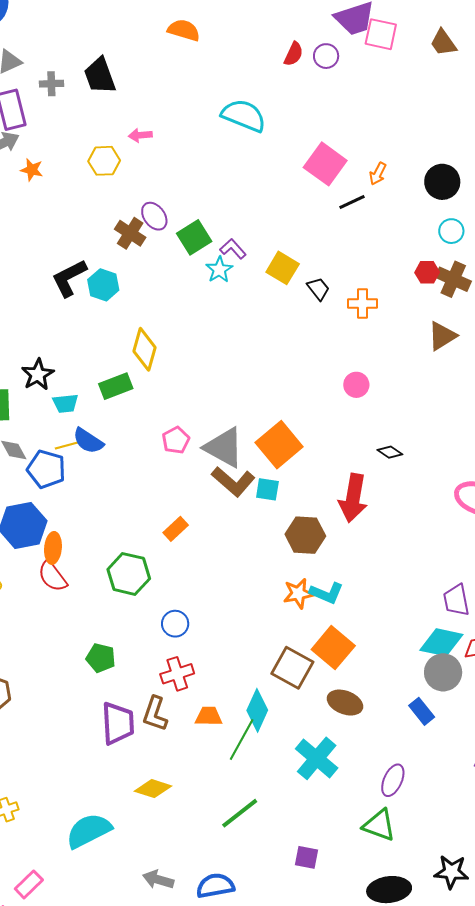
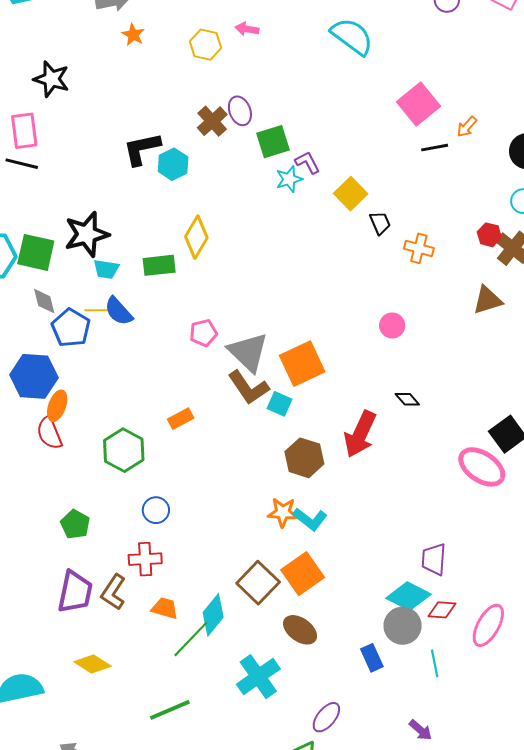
black star: (38, 375) -> (87, 234), size x1.4

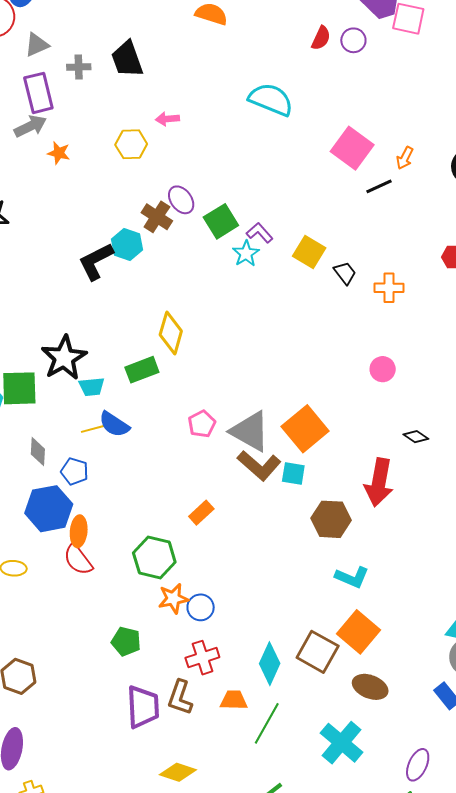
cyan hexagon: (173, 164) -> (127, 245), moved
gray diamond: (44, 301) -> (38, 452), moved, turned 32
blue pentagon: (71, 328) -> (75, 471), moved, size x0.7
orange star: (283, 512) -> (173, 599), moved
cyan diamond: (213, 615) -> (270, 664), moved

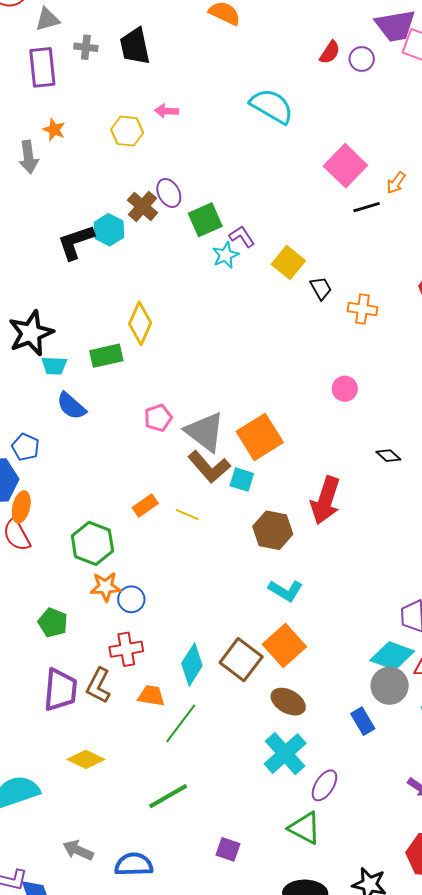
gray arrow: (30, 126) -> (29, 157), moved, turned 100
yellow line: (93, 429) -> (187, 514), moved, turned 30
black diamond: (416, 437) -> (388, 456), moved
cyan cross: (342, 743) -> (285, 754), moved

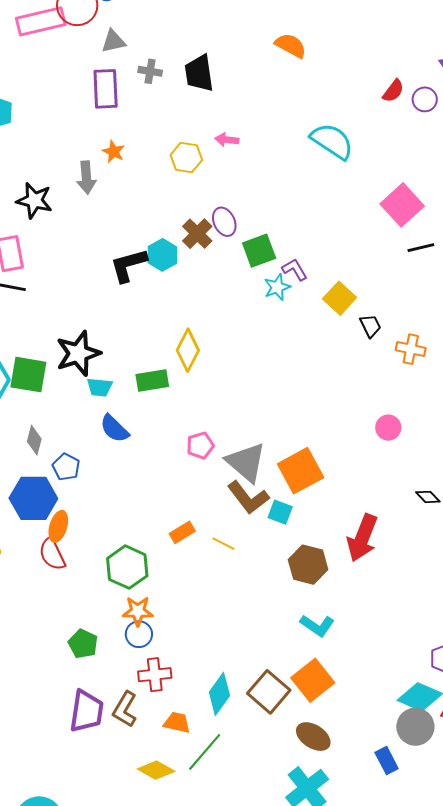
blue circle: (131, 599) -> (139, 634), moved
yellow diamond: (86, 759) -> (156, 770), moved

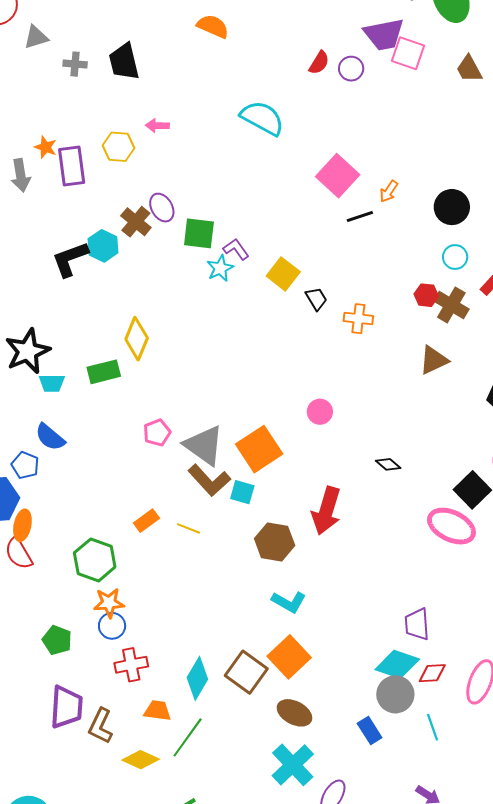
purple rectangle: (106, 89) -> (72, 166), moved
green square: (259, 251) -> (199, 233), turned 32
pink circle: (388, 428) -> (320, 412), moved
blue semicircle: (114, 429) -> (50, 437), moved
brown L-shape: (125, 709) -> (101, 726), moved

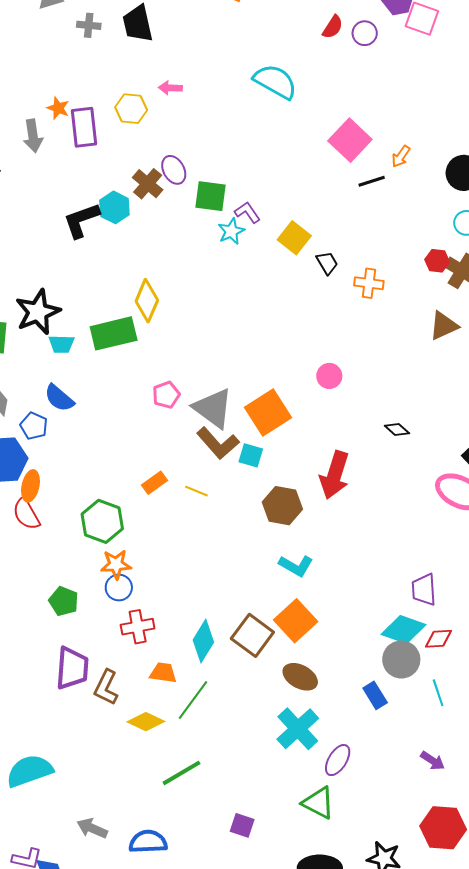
green rectangle: (104, 372) -> (114, 333), size x1.4

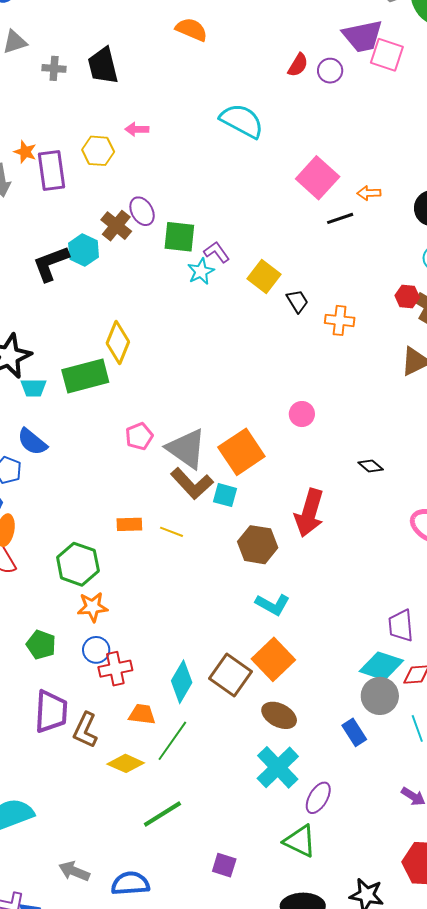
orange arrow: (401, 156) -> (369, 193), turned 55
orange rectangle: (155, 483) -> (129, 524), turned 35
blue circle: (119, 588) -> (96, 650), moved

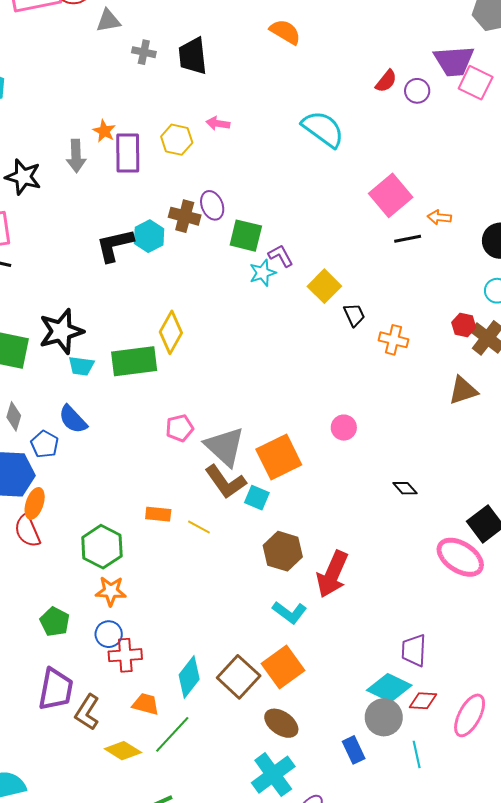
brown cross: (116, 226) -> (185, 216), turned -32
red arrow: (309, 513) -> (332, 574), moved

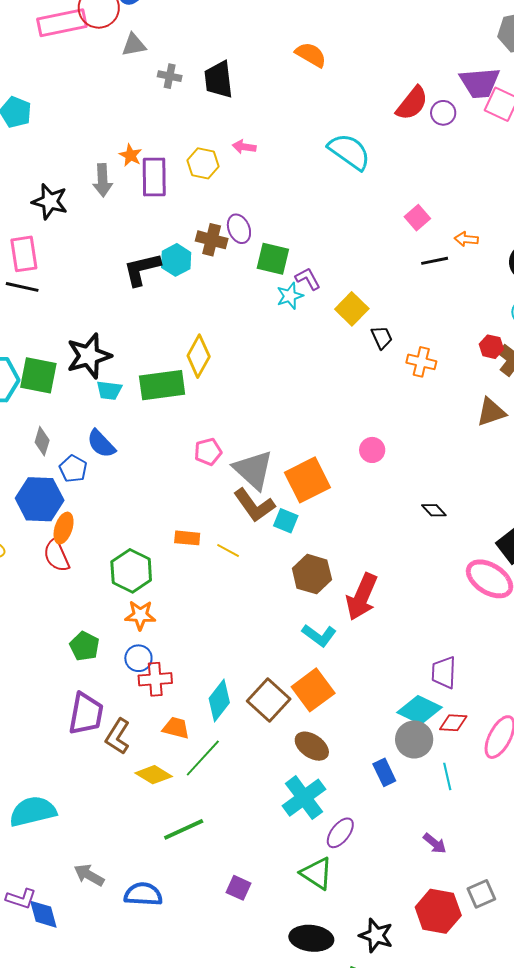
red semicircle: (386, 81) -> (412, 103), size x1.5
pink square: (391, 195) -> (417, 218), size x0.6

